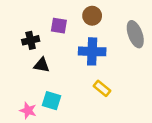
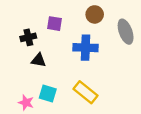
brown circle: (92, 16) -> (95, 14), moved
yellow rectangle: (102, 88) -> (85, 92), moved, size x1.5

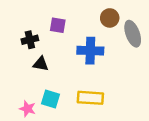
brown circle: (95, 14) -> (110, 18), moved
yellow rectangle: (85, 92) -> (90, 98), turned -35

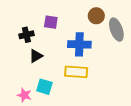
black triangle: (41, 64) -> (36, 56), turned -40
yellow rectangle: (90, 98) -> (76, 72), moved

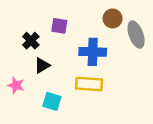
black cross: (26, 35) -> (31, 41), turned -32
pink star: (24, 95) -> (16, 85), moved

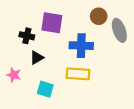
purple square: (59, 26) -> (52, 23), size x1.5
black cross: (31, 41) -> (27, 36), turned -32

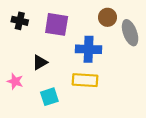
black cross: (27, 36) -> (20, 21), moved
cyan square: (45, 89) -> (49, 97), turned -35

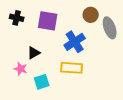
blue cross: (89, 49) -> (75, 42), turned -35
pink star: (15, 81) -> (21, 69), moved

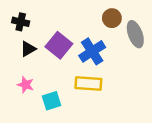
purple square: (48, 21) -> (59, 45), moved, turned 30
black triangle: (34, 53) -> (28, 49), moved

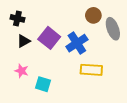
yellow rectangle: (88, 83) -> (91, 70), moved
cyan square: (51, 101) -> (43, 84), turned 35

